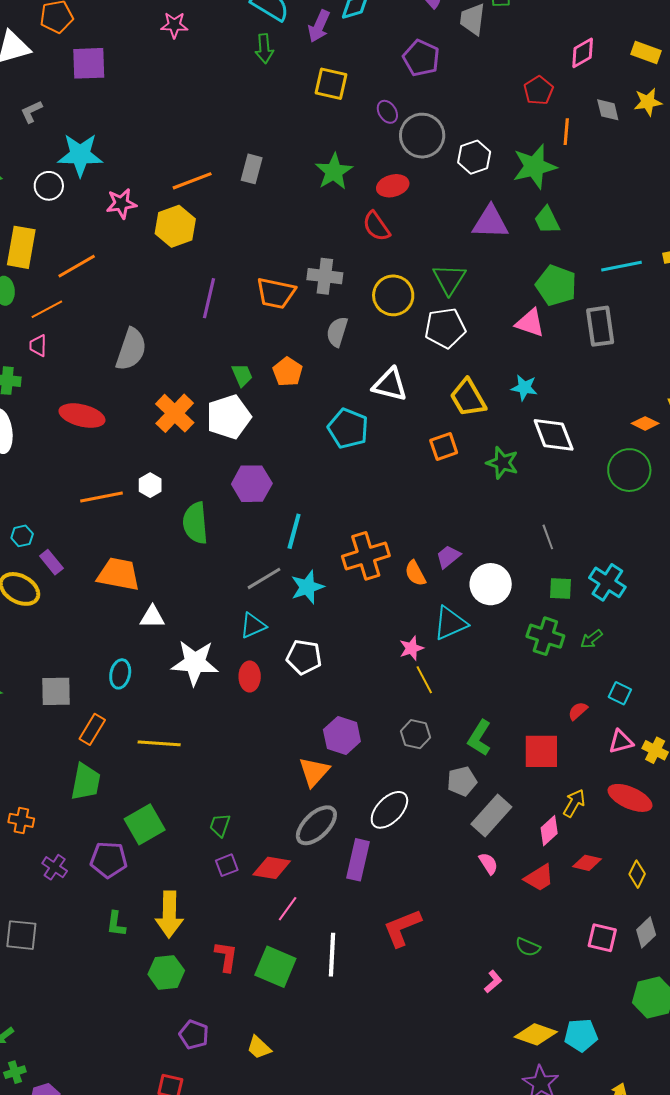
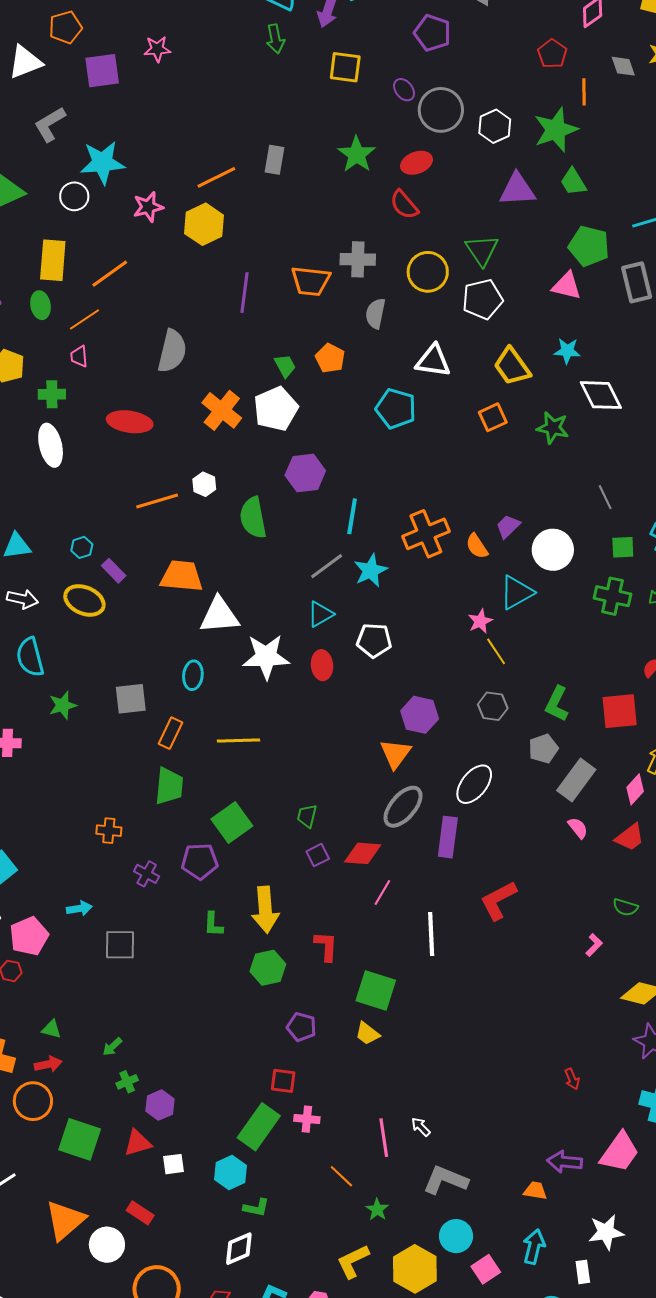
pink star: (174, 25) -> (157, 49), moved
gray L-shape: (31, 112) -> (50, 124), size x1.5
white triangle: (152, 617) -> (219, 615), size x1.6
green square: (275, 967) -> (376, 991), moved

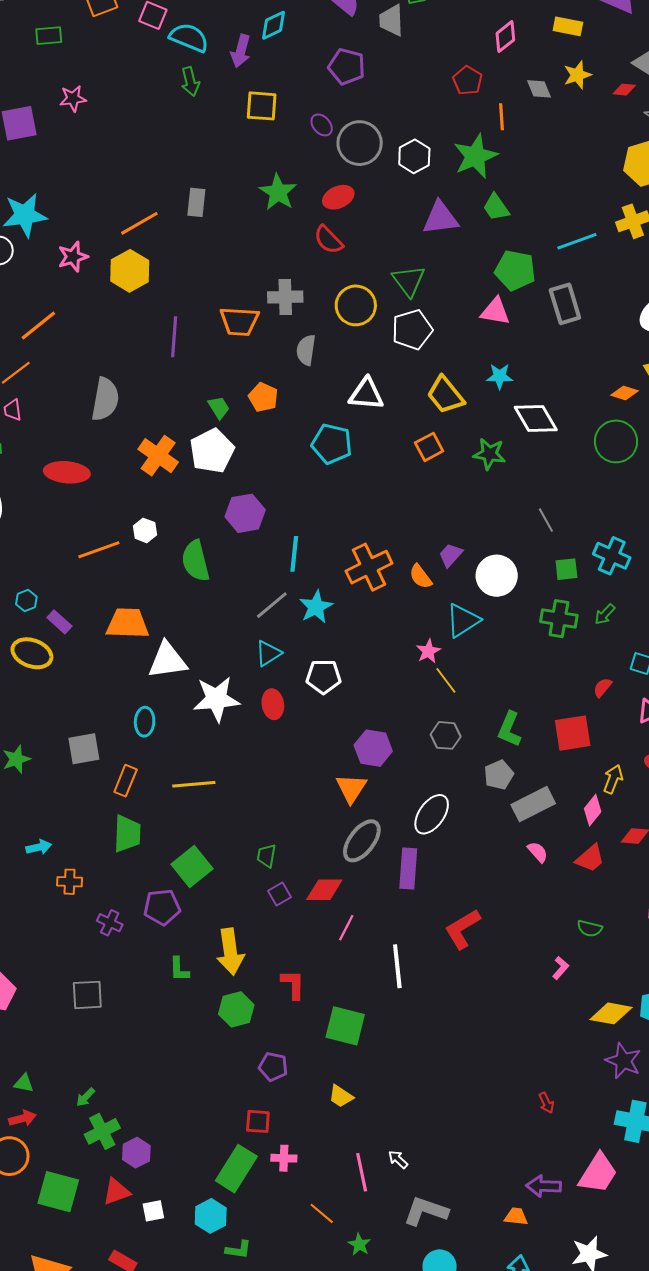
gray rectangle: (576, 780) -> (533, 804), turned 30
cyan arrow: (79, 908) -> (39, 847), moved
yellow trapezoid: (367, 1033) -> (341, 1096), moved
green cross: (127, 1082) -> (102, 1131), size x1.6

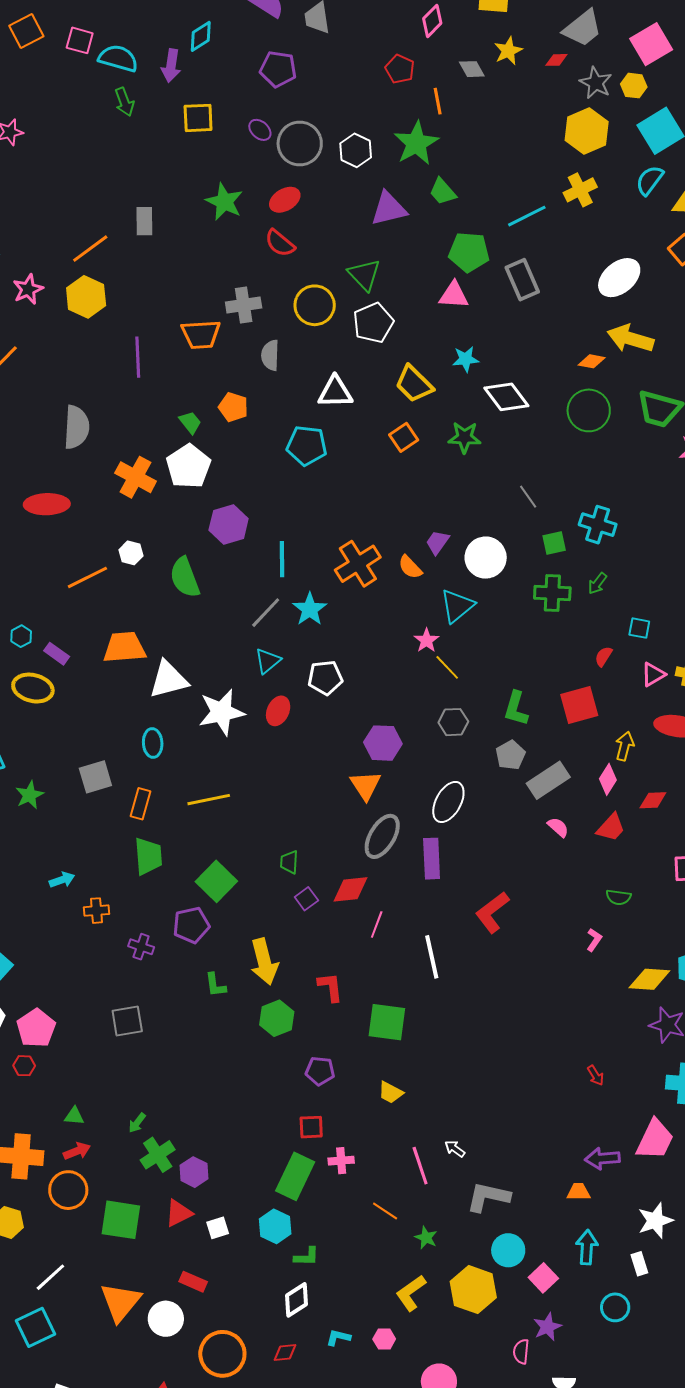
red ellipse: (273, 704) -> (278, 711), turned 40

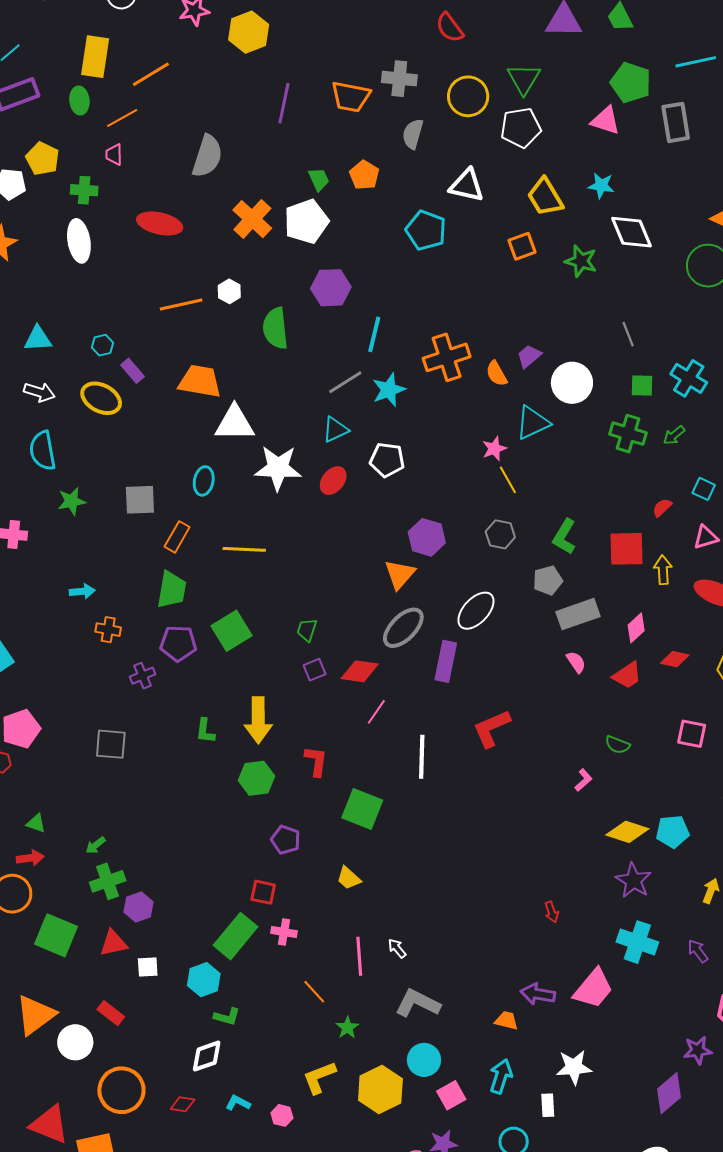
yellow arrow: (625, 746) -> (663, 570), moved, turned -32
purple pentagon: (191, 925) -> (178, 643), moved
purple cross: (141, 947) -> (143, 676), turned 35

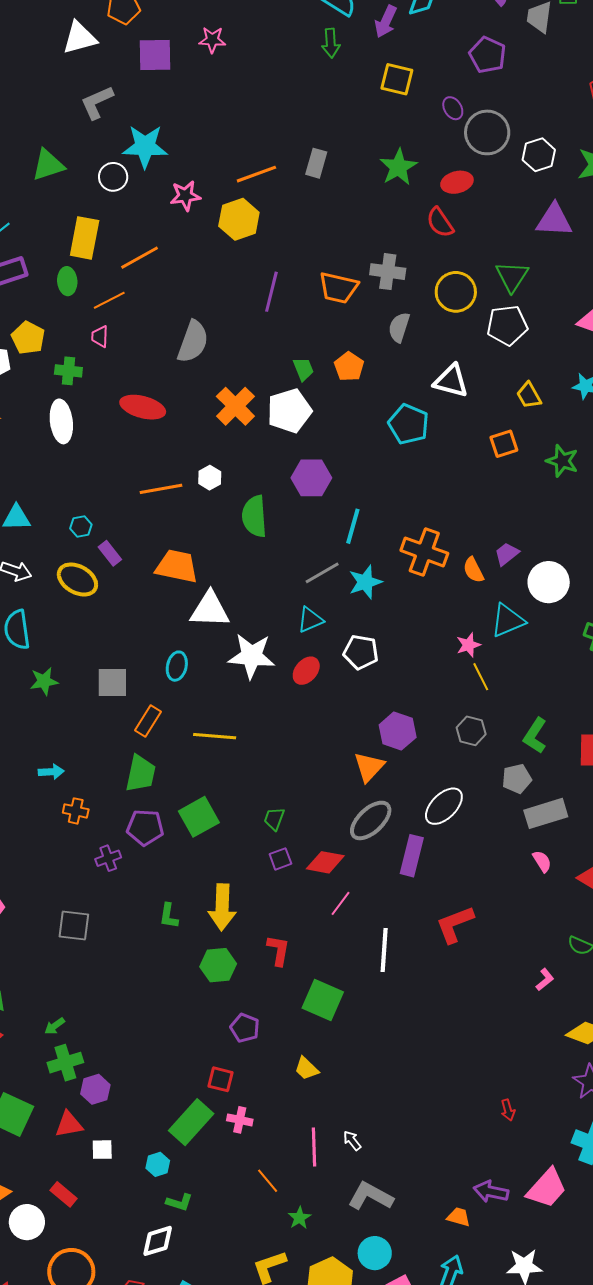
yellow trapezoid: (545, 197) -> (529, 395), size x0.7
orange cross: (447, 357) -> (424, 552), turned 36
cyan hexagon: (204, 980) -> (158, 1164), size x0.7

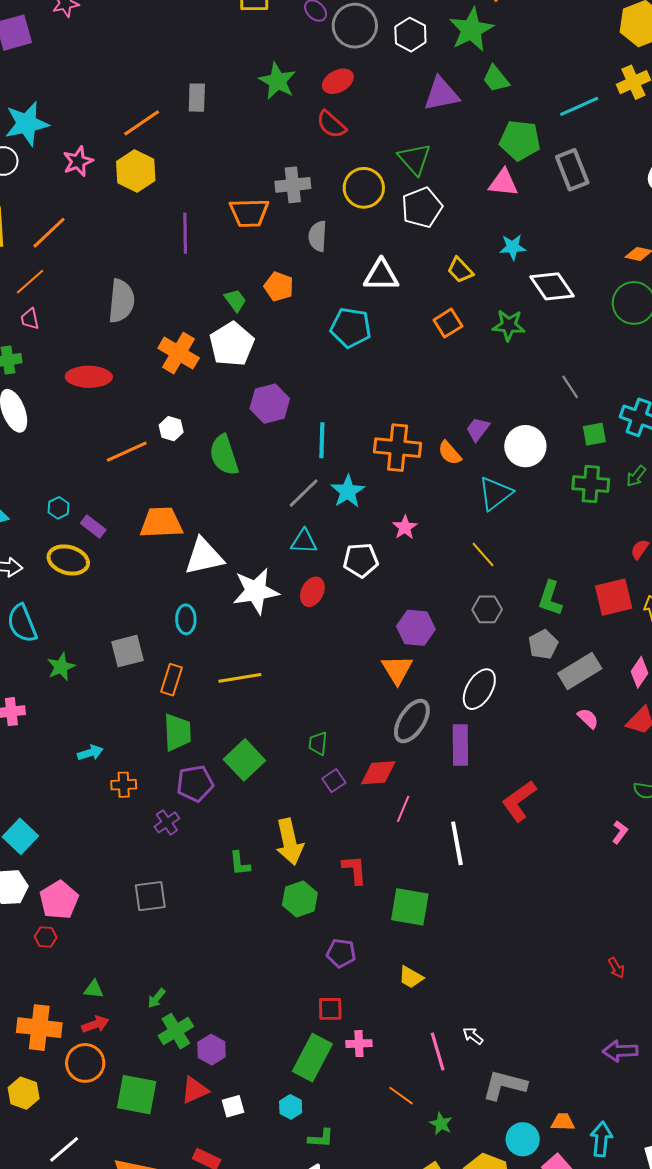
cyan triangle: (310, 620) -> (304, 541), turned 40
pink star: (468, 645) -> (405, 527), moved
orange trapezoid: (459, 1217) -> (563, 1122), moved

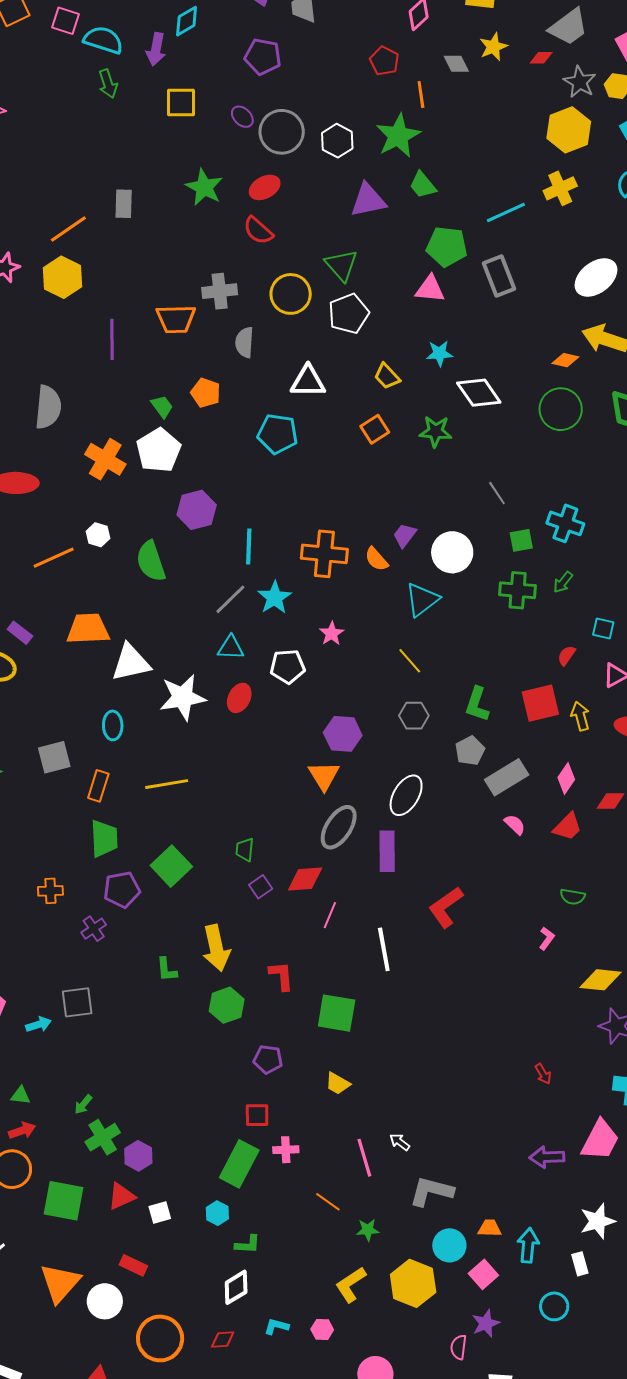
cyan arrow: (90, 753) -> (39, 1025), moved
green star: (441, 1124) -> (368, 1230), turned -30

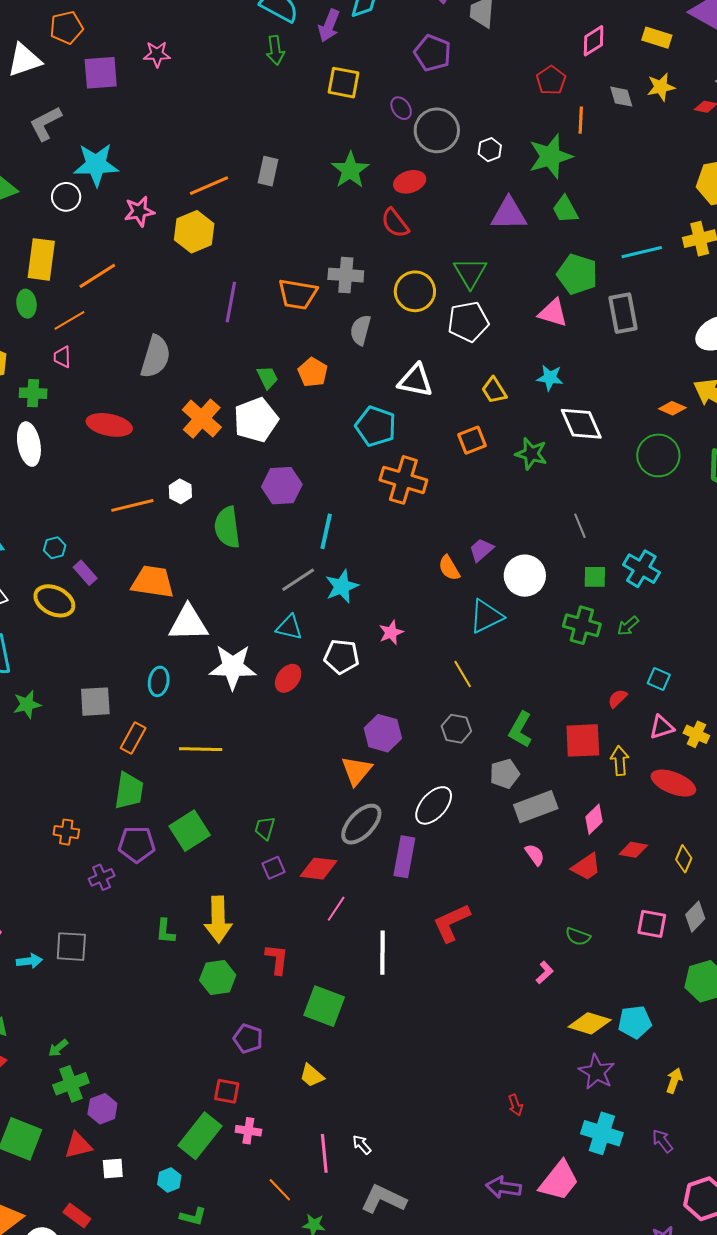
white hexagon: (337, 141) -> (490, 150), size x0.7
orange cross: (324, 554) -> (403, 480), moved

